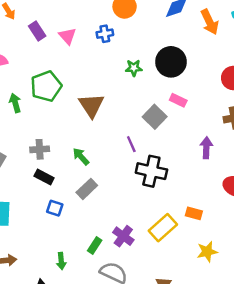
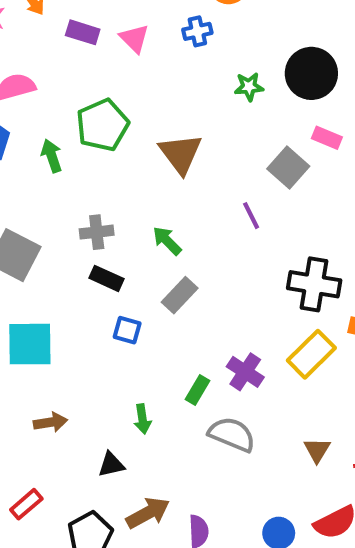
purple rectangle: (37, 31) -> (83, 32), turned -36
black cross: (151, 171) -> (314, 284), moved

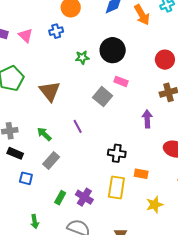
purple line: (251, 216) -> (78, 126), moved
black cross: (314, 284) -> (117, 153), size x0.7
yellow rectangle: (311, 354) -> (116, 188), turned -35
green rectangle: (198, 390) -> (60, 198), moved

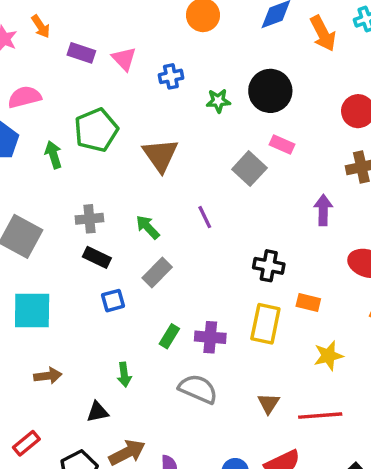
blue cross: (56, 31) -> (171, 76), moved
blue square: (26, 178) -> (113, 301), turned -32
purple cross: (84, 197) -> (210, 337), turned -30

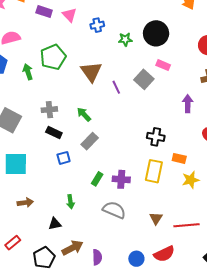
purple line: (205, 217) -> (116, 87), moved
yellow star: (328, 356) -> (191, 180), moved

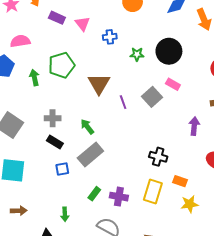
gray rectangle: (90, 141) -> (90, 154), size x1.4

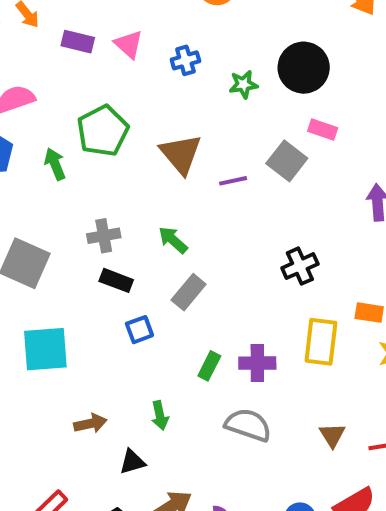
purple line: (123, 102) -> (233, 181), turned -72
gray rectangle: (90, 154) -> (189, 292), size x0.7
black cross: (158, 157) -> (300, 266), moved, turned -30
brown arrow: (19, 211) -> (90, 423), moved

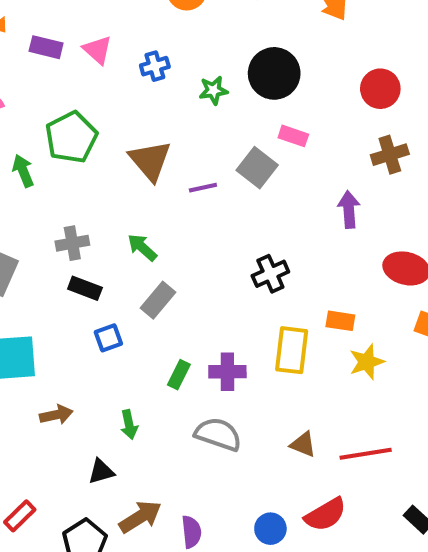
brown arrow: (90, 423) -> (56, 415), moved
brown triangle: (332, 435) -> (303, 444), turned -36

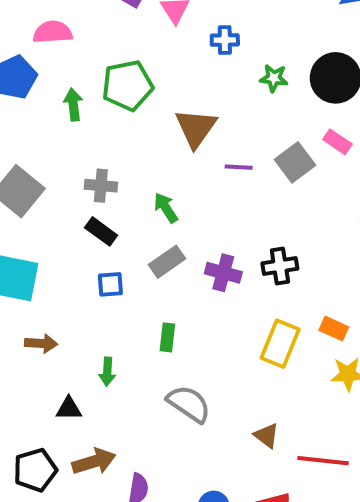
purple cross: (227, 372) -> (223, 273), moved
green rectangle: (179, 375) -> (167, 337), turned -36

